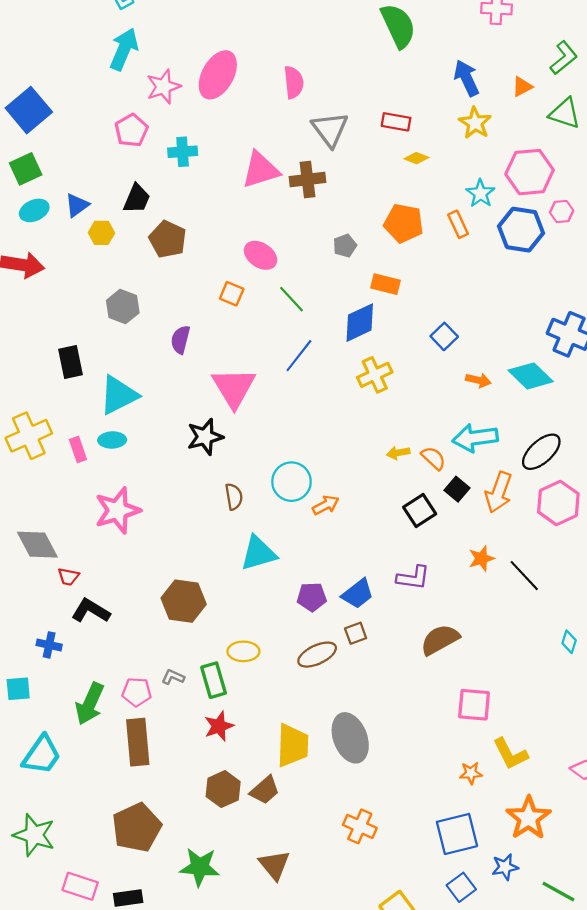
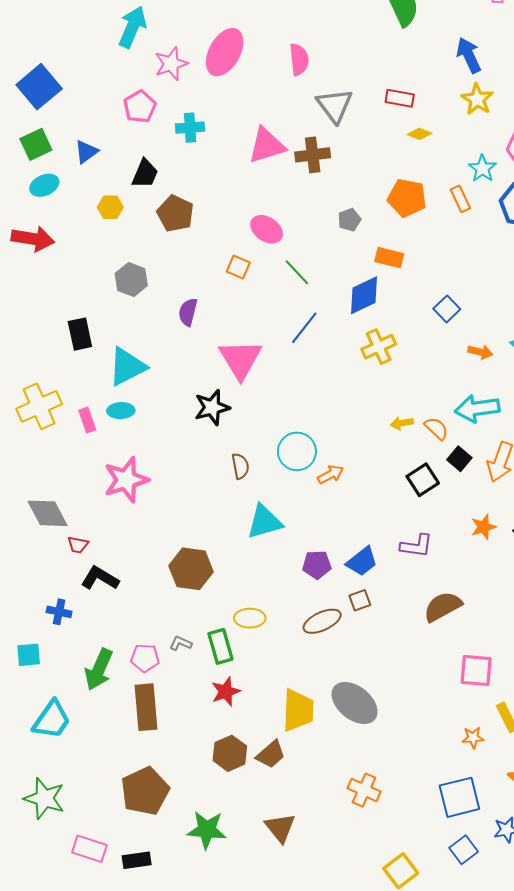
blue triangle: (77, 205) -> (86, 152), moved
gray ellipse: (350, 738) -> (355, 703), turned -30

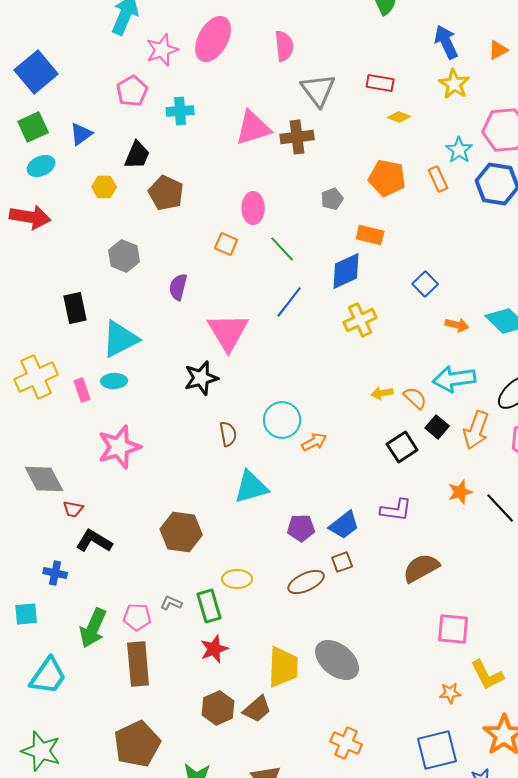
pink ellipse: (267, 229) -> (253, 208), turned 56

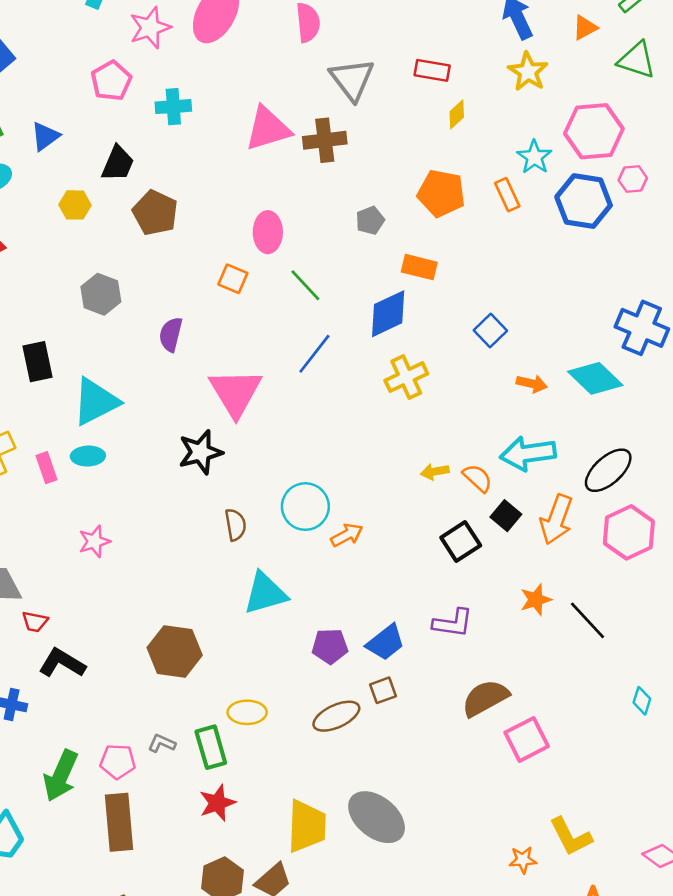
yellow diamond: (399, 117) -> (457, 114), turned -65
pink star: (119, 447) -> (94, 541), size x0.6
pink square: (453, 629) -> (527, 739), moved, turned -32

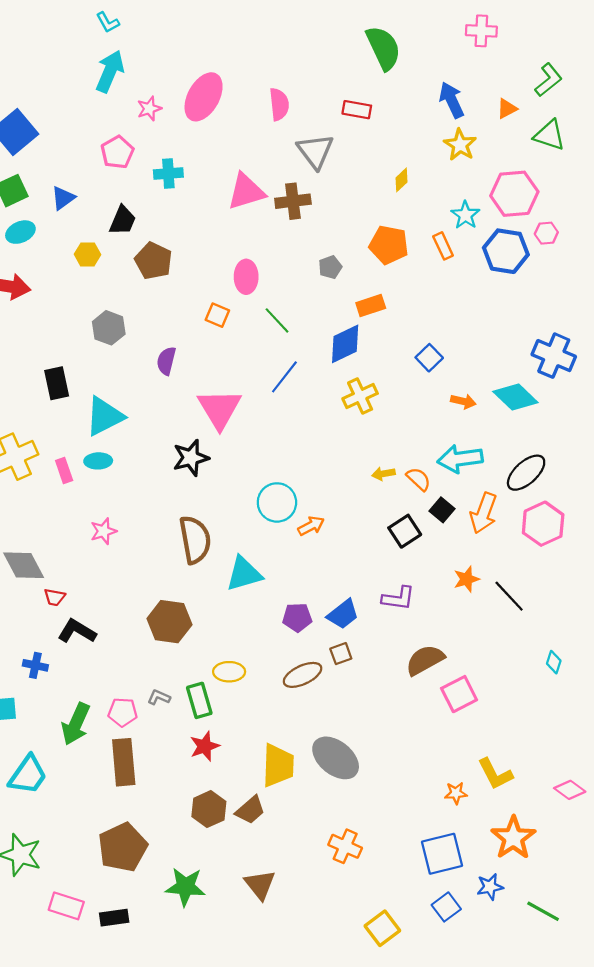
pink star: (150, 28) -> (149, 109), size x0.7
red rectangle: (432, 70) -> (357, 110), moved
orange rectangle: (419, 267) -> (371, 306), turned -32
brown semicircle: (235, 525) -> (195, 540), moved, size x1.8

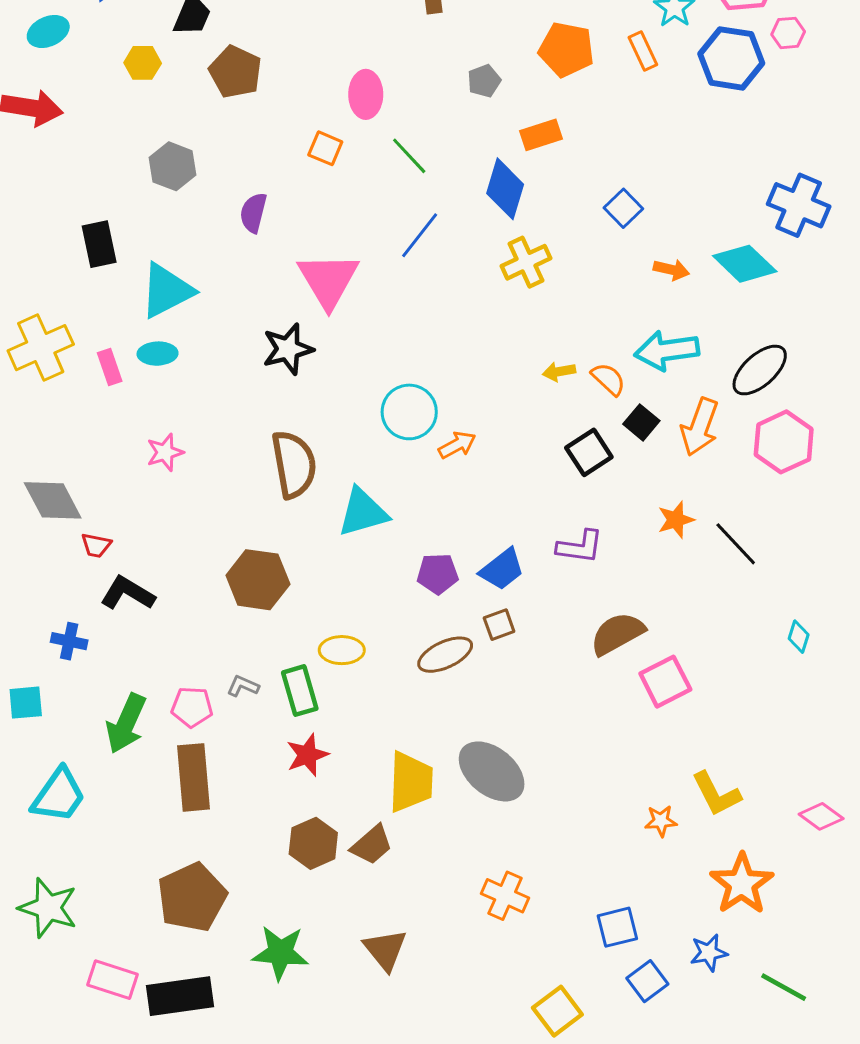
blue diamond: (345, 344) -> (505, 189), turned -48
blue square: (442, 854) -> (617, 927), moved, size x0.7
black rectangle: (114, 918) -> (180, 996), size x1.6

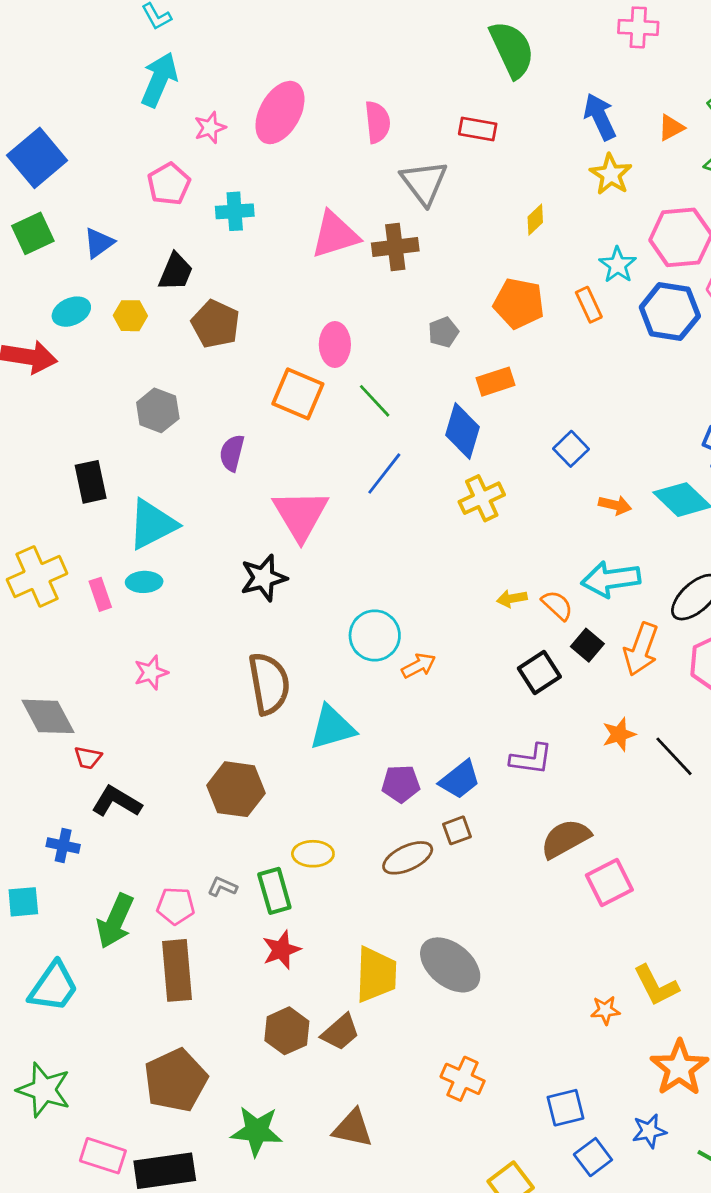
cyan ellipse: (48, 31) -> (71, 312), moved
orange square: (325, 148) -> (298, 394), size x1.6
brown triangle: (385, 950) -> (353, 1128), turned -39

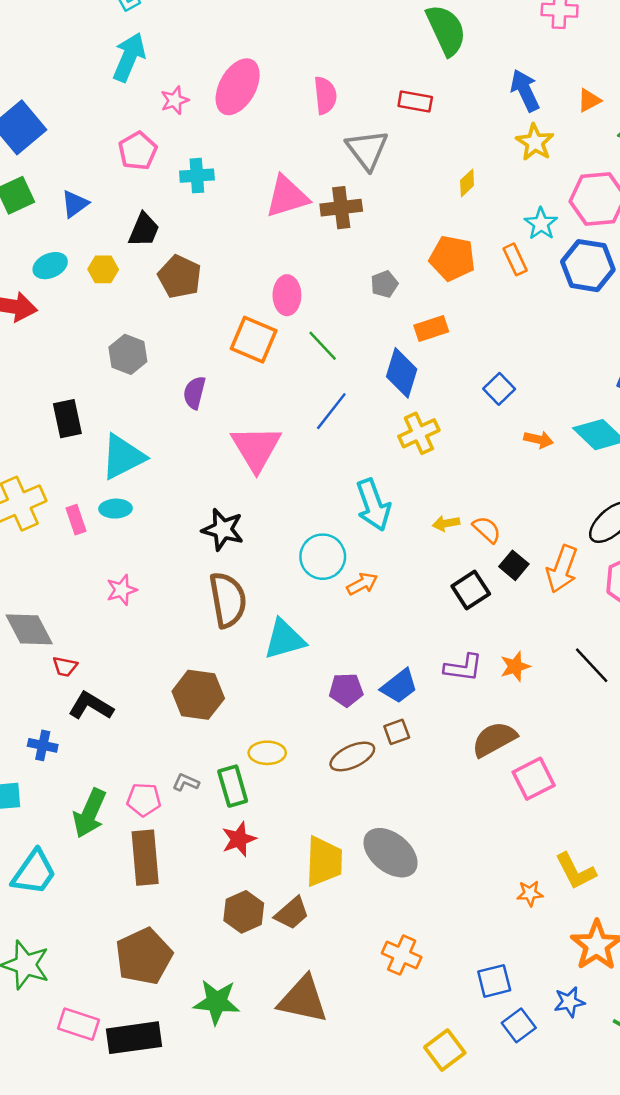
black star: (264, 578) -> (223, 530), moved, turned 30
cyan arrow: (611, 579) -> (373, 505), moved, turned -102
orange star: (619, 734) -> (515, 666), moved
brown triangle: (353, 1128) -> (303, 999), size x1.4

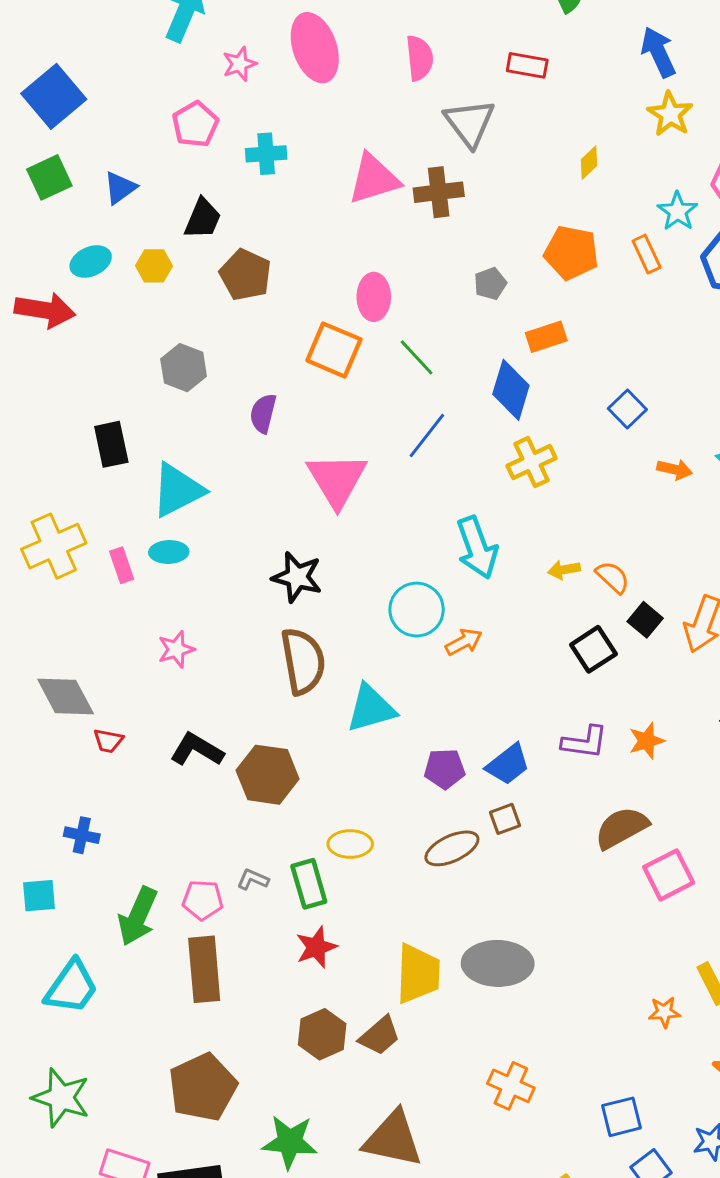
pink ellipse: (238, 87) -> (315, 48), turned -48
black L-shape: (91, 706) -> (197, 750), moved
gray ellipse: (391, 853) -> (498, 963), turned -38

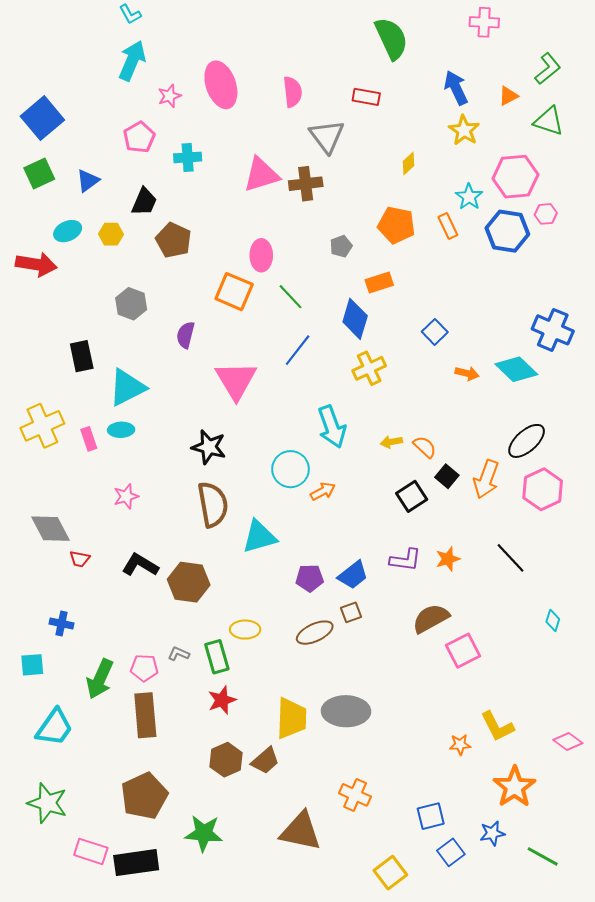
brown triangle: (393, 1139) -> (301, 831), moved

